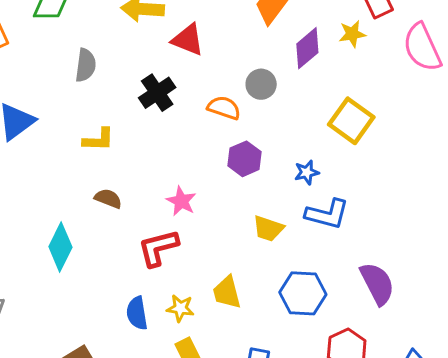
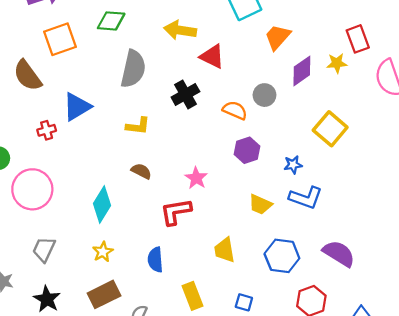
gray semicircle: (86, 65) -> (133, 69), size x1.5
purple semicircle: (377, 284) -> (339, 253), turned -36
yellow star: (180, 308) -> (103, 252), moved, turned 30

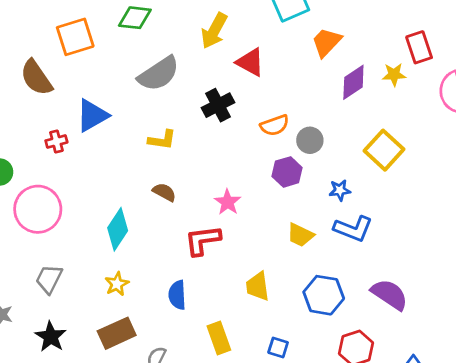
yellow arrow: (180, 30) -> (214, 31), turned -72
gray semicircle: (133, 69) -> (159, 74), turned 42
gray circle: (264, 95) -> (310, 140), moved
orange semicircle: (235, 110) -> (275, 125), turned 135

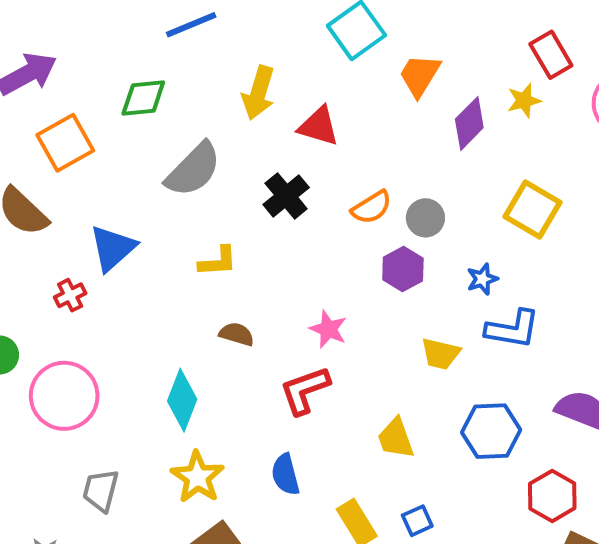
yellow star: (117, 284) -> (197, 477), size x1.5
blue square: (278, 347) -> (417, 521), moved, turned -30

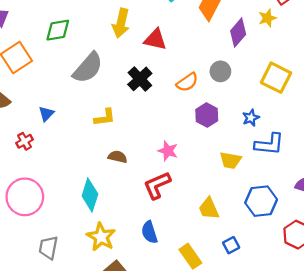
gray circle: (425, 218) -> (220, 71), moved
blue triangle: (113, 248) -> (46, 114), size x0.6
blue square: (417, 521) -> (231, 245), moved

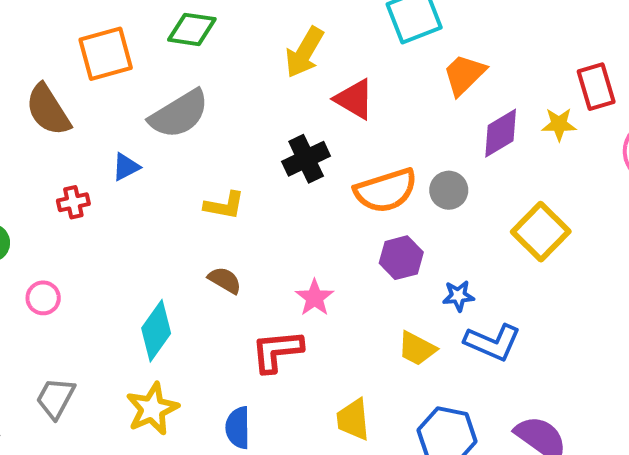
gray semicircle: (88, 68) -> (179, 114), moved
orange semicircle: (187, 82) -> (386, 190), size x1.5
blue star: (251, 118) -> (458, 296), moved
pink circle: (25, 197) -> (43, 298), size x0.5

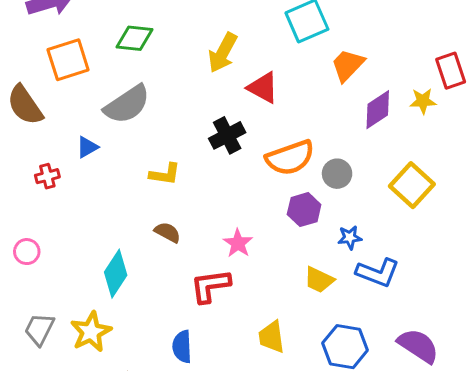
gray circle: (449, 190) -> (337, 174), moved
yellow star: (152, 409) -> (91, 332), moved

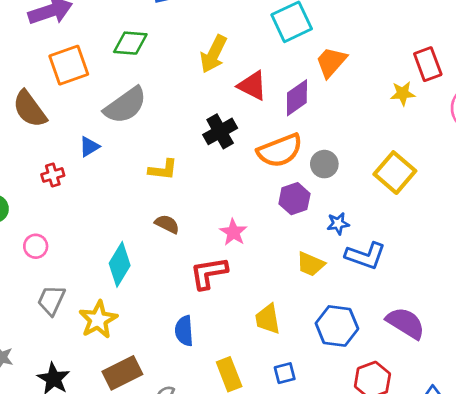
purple diamond: (378, 110) -> (297, 98), moved
gray trapezoid: (39, 329) -> (51, 300), moved

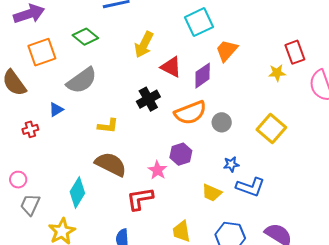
green diamond: (130, 43) -> (85, 37), turned 35
purple hexagon: (294, 199) -> (181, 154), moved
brown semicircle: (167, 224) -> (111, 164), size x1.8
gray trapezoid: (51, 300) -> (30, 205), moved

